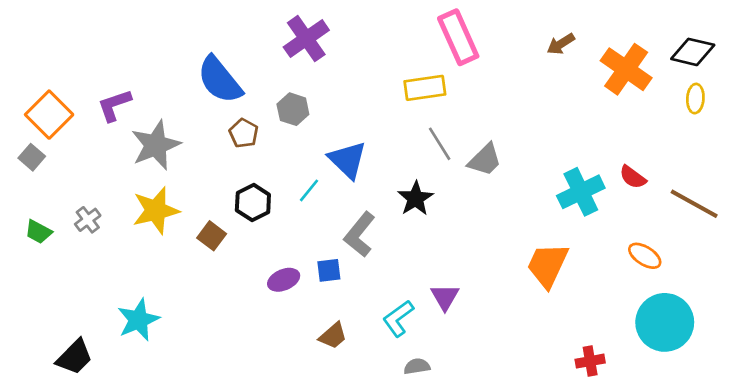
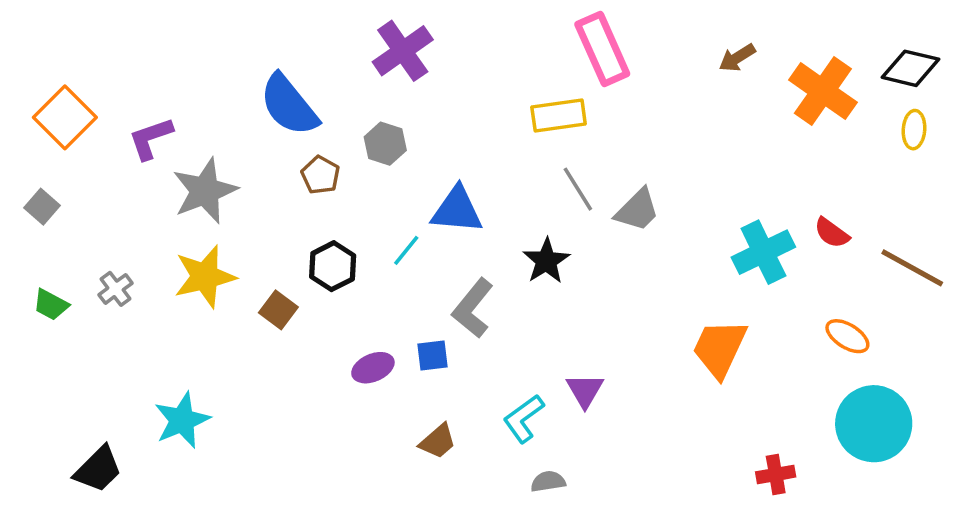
orange square: (49, 115) -> (65, 117), moved
blue triangle: (348, 160) -> (457, 210), turned -39

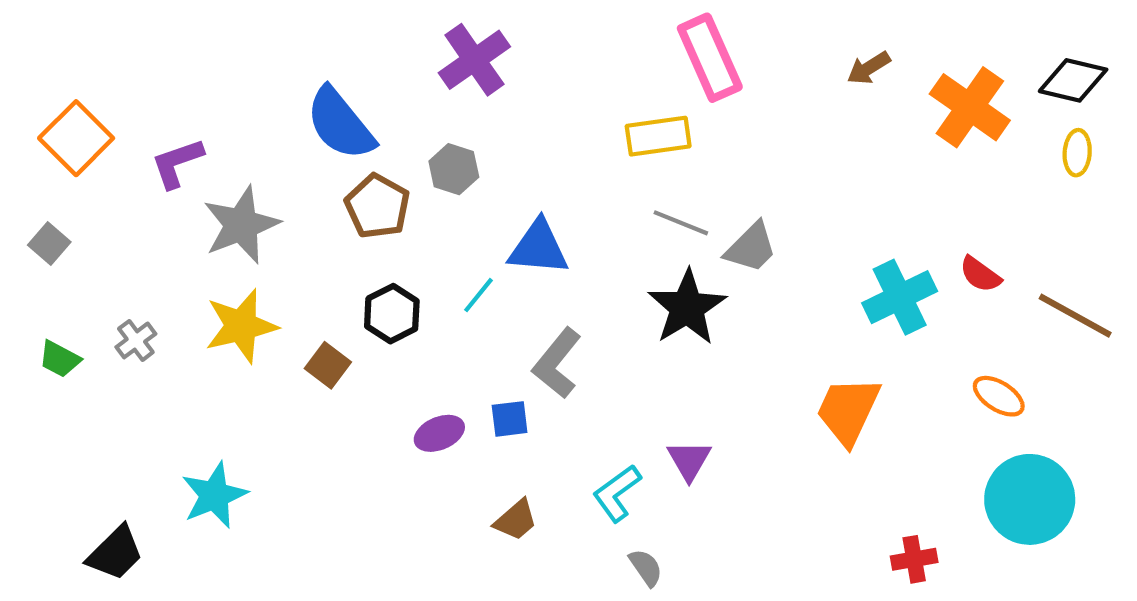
brown pentagon: (320, 175) -> (377, 206), size x1.4
gray line: (578, 189) -> (681, 223), turned -36
black star: (546, 261) -> (687, 307), moved, size x1.4
gray semicircle: (548, 481) -> (646, 568), turned 64

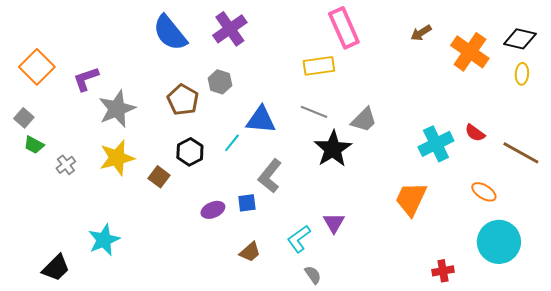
blue semicircle: (340, 124) -> (170, 33), moved
gray line: (681, 223) -> (314, 112), moved
green trapezoid: (60, 359) -> (34, 145), moved

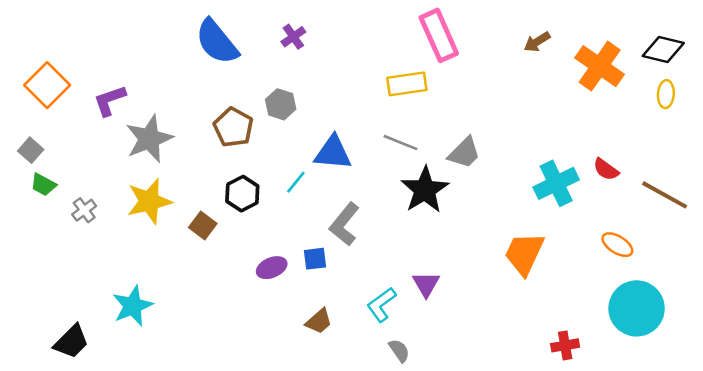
purple cross: (230, 29) -> (293, 37), size x0.6

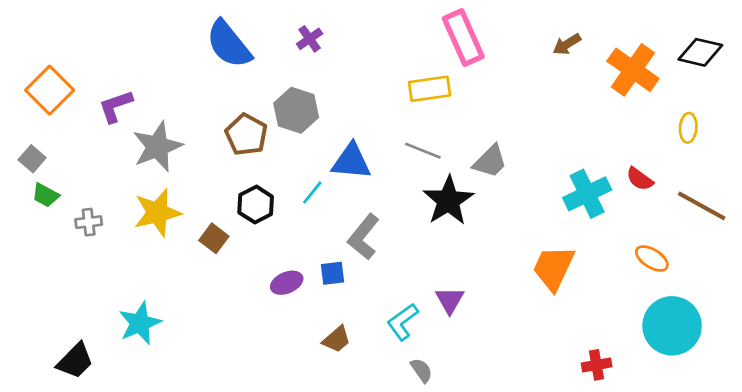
yellow ellipse: (666, 94) -> (688, 128), moved
gray hexagon: (281, 104) -> (296, 110), size x1.4
gray cross: (84, 210) -> (89, 222), turned 30

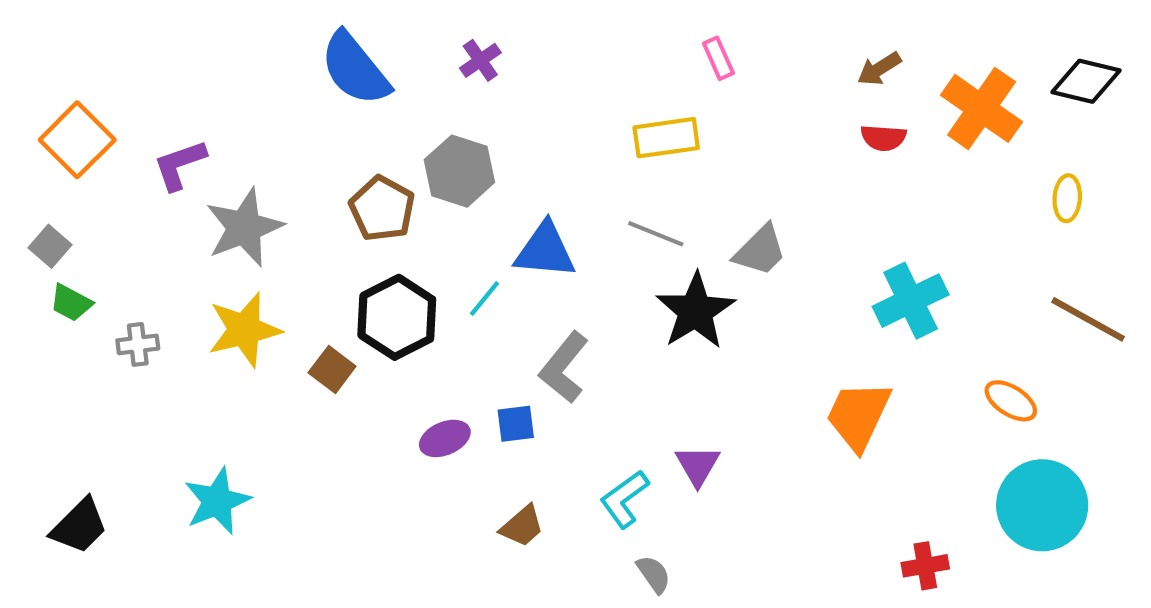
pink rectangle: (463, 37) -> (718, 58), size x0.5
red semicircle: (640, 179) -> (883, 138), moved, turned -32
black hexagon: (256, 205) -> (397, 317), size x1.4
black trapezoid: (75, 361) -> (79, 526), moved

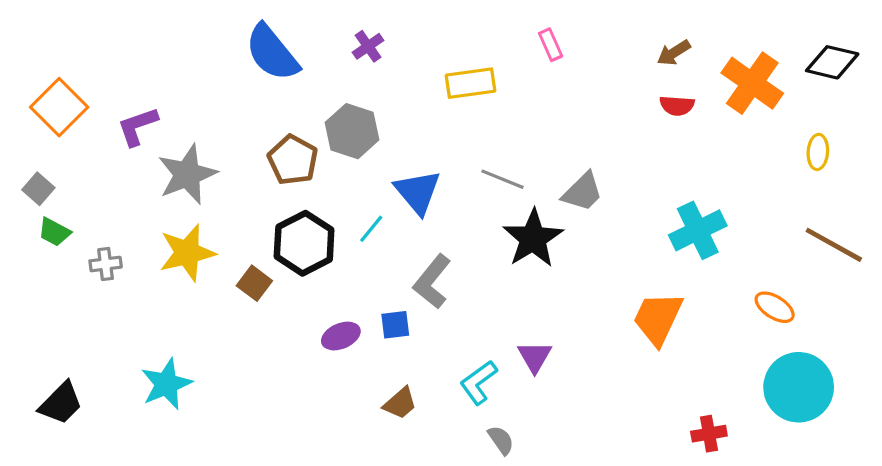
yellow rectangle: (666, 138) -> (470, 83), moved
blue triangle: (545, 250) -> (418, 192), turned 45

